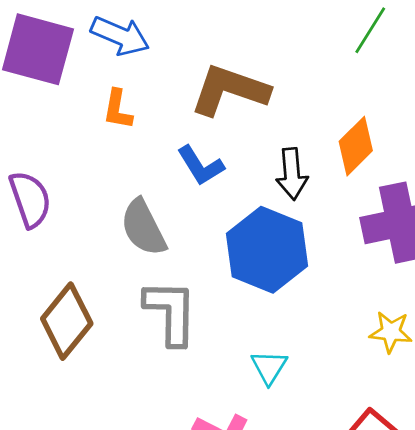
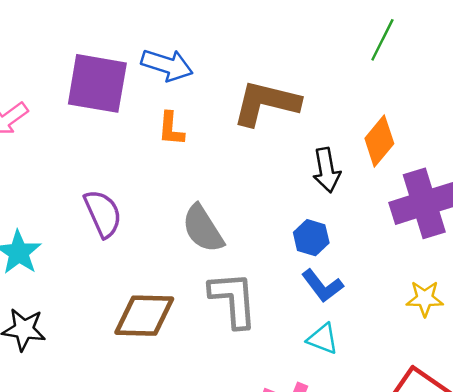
blue L-shape: (201, 166) -> (322, 286), moved
blue hexagon: (267, 250) -> (311, 238), size x0.5
brown diamond: (67, 321) -> (144, 316), turned 58
cyan triangle: (269, 367) -> (323, 339), turned -36

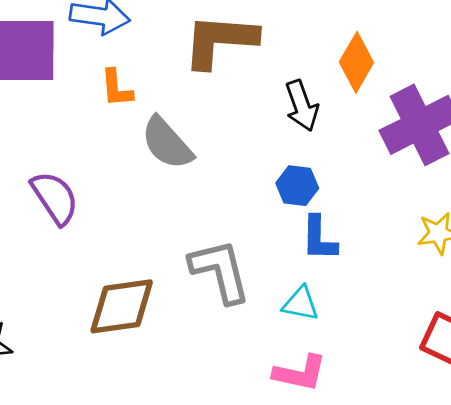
gray semicircle: (203, 229) -> (167, 143), moved
blue L-shape: (322, 286) -> (319, 238), turned 48
cyan triangle: (323, 339) -> (301, 304), moved

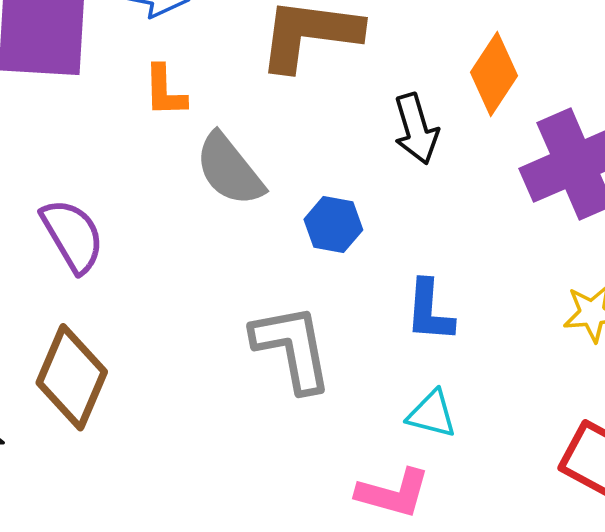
blue hexagon: (297, 186) -> (333, 225), moved
cyan triangle: (301, 304) -> (432, 414), moved
brown diamond: (122, 306) -> (72, 377), moved, turned -62

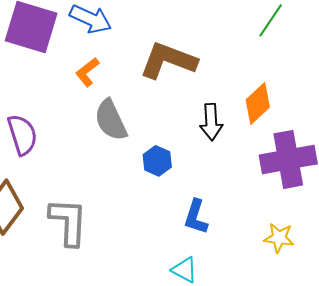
orange L-shape: (165, 91) -> (87, 72), turned 40
gray L-shape: (292, 348) -> (68, 222), moved

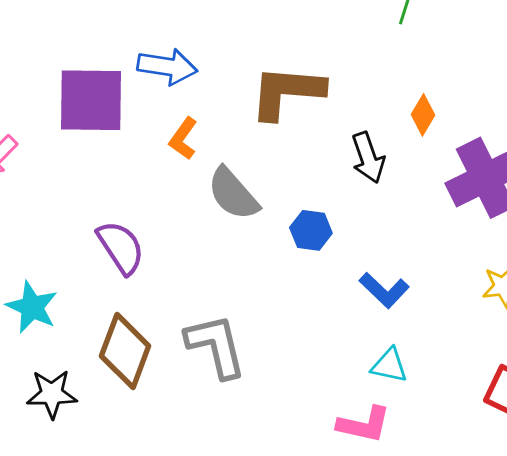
orange diamond: (258, 103) -> (423, 115), size x0.7
blue L-shape: (196, 217) -> (384, 290), turned -48

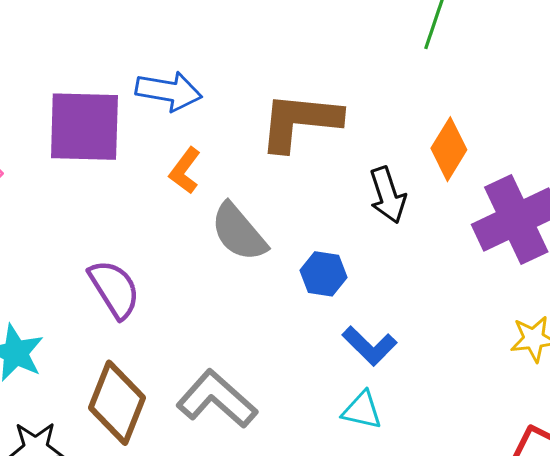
orange diamond: (423, 115) -> (449, 149), size x1.4
blue L-shape: (384, 290) -> (370, 346), moved
gray L-shape: (216, 346) -> (217, 399), turned -36
cyan triangle: (389, 365) -> (362, 410), moved

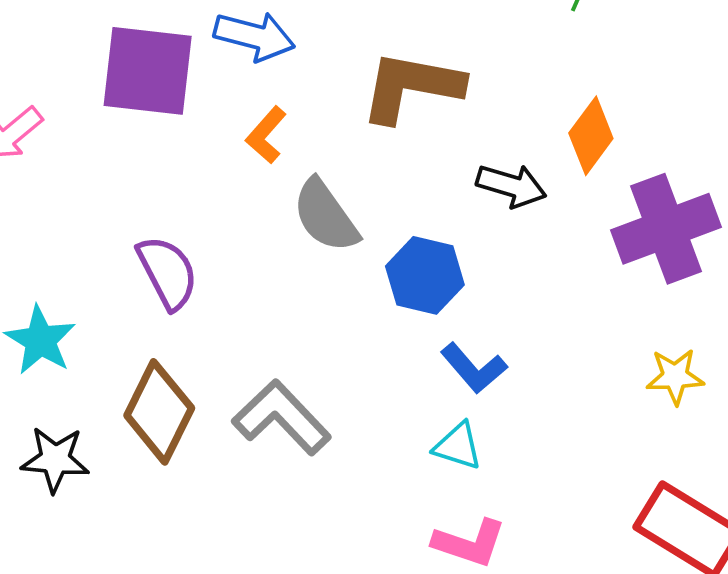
black arrow: (388, 195) -> (511, 186), turned -60
blue hexagon: (324, 274) -> (425, 275), size x1.4

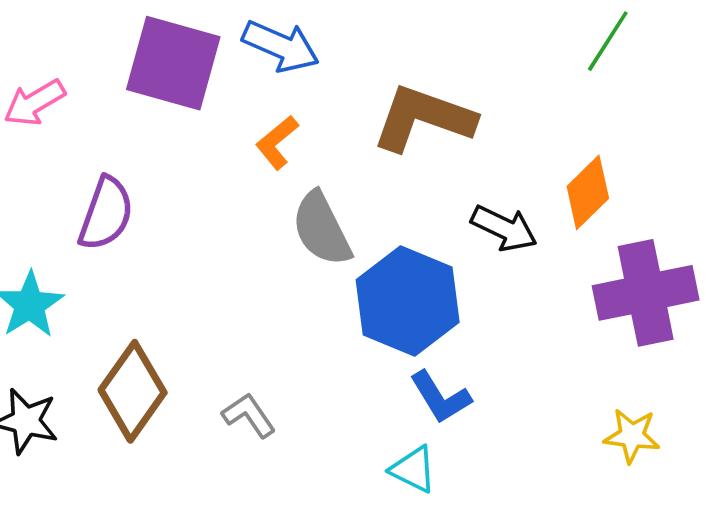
purple semicircle: (168, 272) -> (106, 214), moved, turned 38
blue hexagon: (425, 275) -> (408, 301), size x1.4
gray L-shape: (282, 417) -> (249, 415), size x0.6

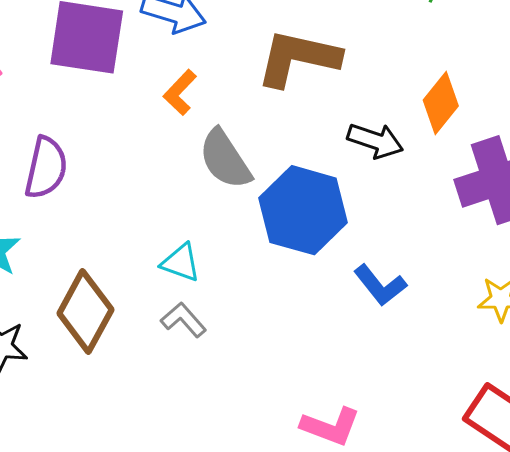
blue L-shape: (440, 397) -> (380, 285), moved
cyan triangle: (413, 469) -> (181, 263), moved

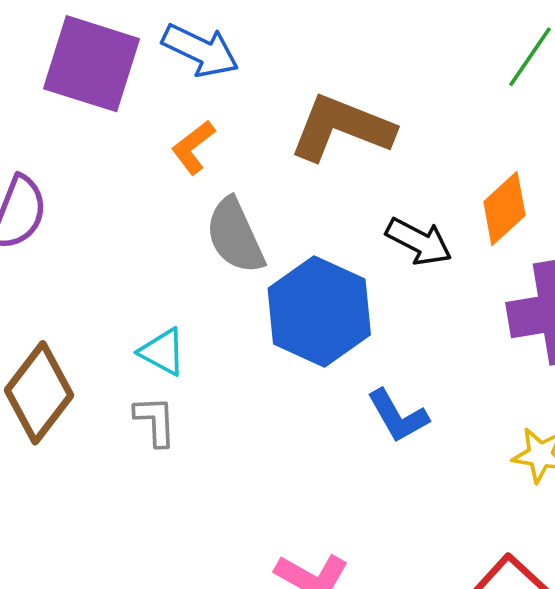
gray L-shape: (184, 320) -> (155, 421), turned 30

